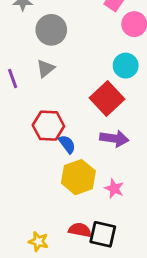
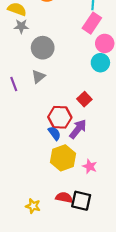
cyan circle: (126, 66) -> (100, 63), moved
red square: (107, 98) -> (84, 99), size x0.6
red hexagon: (48, 126) -> (60, 117), moved
purple arrow: (114, 138) -> (78, 129), moved, turned -60

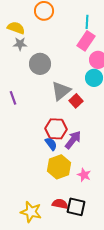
gray triangle: (38, 77) -> (61, 91), moved, size x1.5
red square: (84, 99) -> (76, 101), moved
yellow star: (33, 206) -> (31, 212), size x1.5

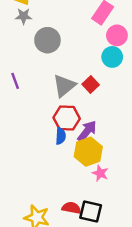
gray triangle: (61, 91) -> (64, 86), moved
blue semicircle: (51, 144) -> (61, 136), turned 40
yellow hexagon: (59, 167) -> (88, 152), moved

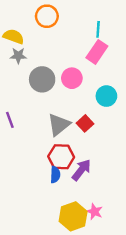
pink circle: (117, 35) -> (72, 78), moved
yellow hexagon: (88, 152) -> (73, 216), moved

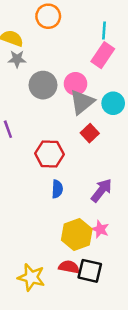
gray triangle: (59, 125) -> (82, 102), moved
red hexagon: (61, 157) -> (49, 154), moved
purple arrow: (81, 170) -> (101, 190), moved

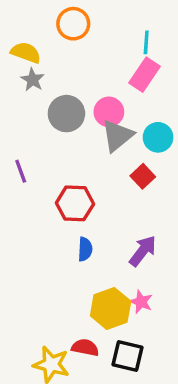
gray star: (17, 59) -> (33, 80), turned 30
red square: (90, 133) -> (143, 176), moved
red semicircle: (69, 267) -> (85, 348), moved

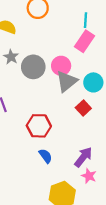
gray star: (33, 80) -> (11, 57), moved
blue semicircle: (85, 249) -> (46, 156), turned -40
pink star: (141, 302) -> (89, 176), moved

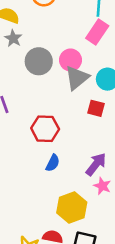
gray star: (11, 57) -> (13, 38), moved
red square: (83, 108) -> (96, 108), turned -32
blue semicircle: (46, 156) -> (53, 163), turned 64

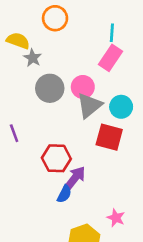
gray star: (13, 38) -> (33, 58), moved
red square: (96, 108) -> (109, 137), size x1.5
purple arrow: (96, 164) -> (75, 178), moved

